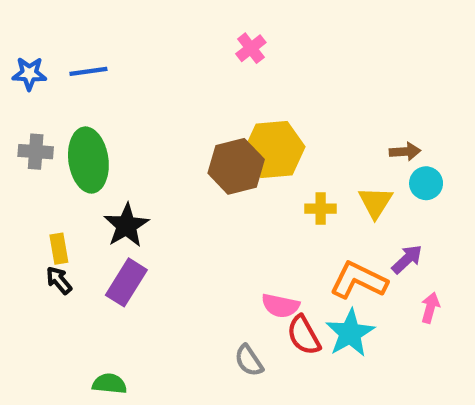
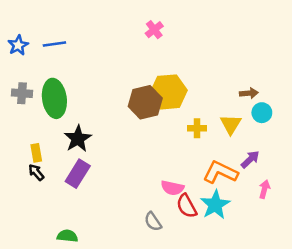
blue star: (29, 74) -> (18, 45), turned -30

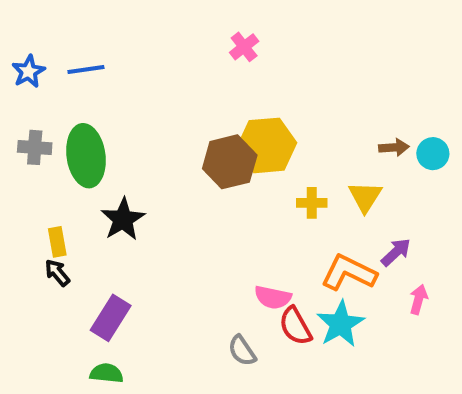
cyan circle: (262, 113) -> (433, 154), moved
purple rectangle: (78, 174) -> (111, 318), moved

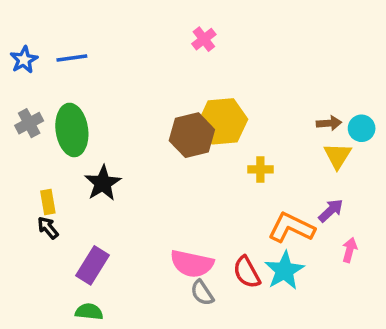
gray cross: (35, 147) -> (29, 123), turned -32
yellow triangle: (365, 197) -> (338, 156), moved
pink semicircle: (273, 297) -> (192, 264), moved, size x1.4

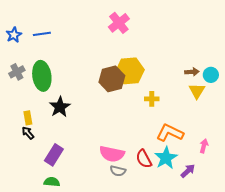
pink cross: (204, 39) -> (119, 23), size x1.5
purple arrow: (331, 211) -> (188, 171), moved
gray semicircle: (202, 293) -> (118, 171), turned -42

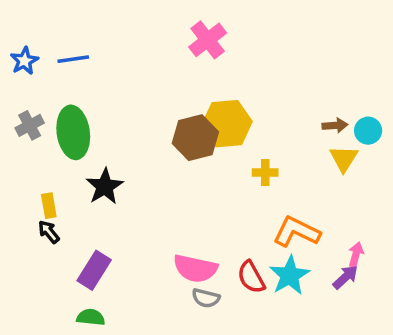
purple arrow: (188, 171) -> (345, 277), moved

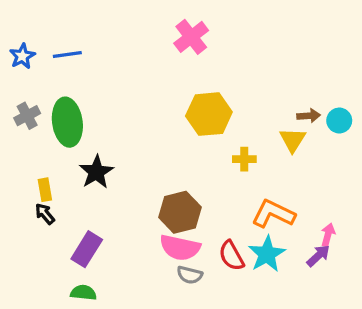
brown hexagon: (195, 138) -> (180, 212), moved
yellow triangle: (344, 159) -> (293, 140), moved

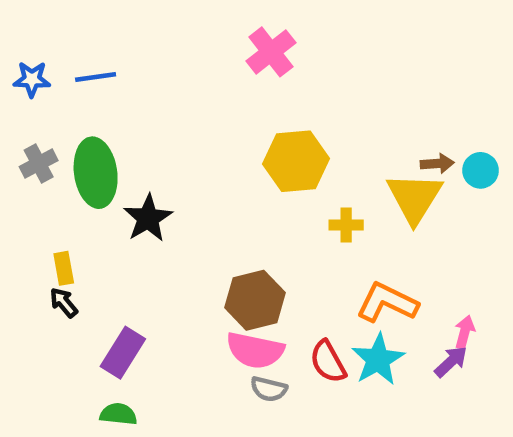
blue star: (22, 56) -> (32, 79), turned 30
yellow triangle: (293, 140) -> (414, 198), size x1.5
black star: (96, 172) -> (148, 218), moved

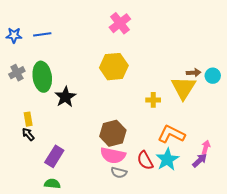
yellow hexagon: (296, 161) -> (114, 67), moved

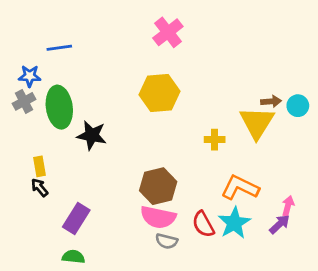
blue star: (14, 35) -> (30, 76), moved
black star: (65, 97) -> (92, 135), turned -30

